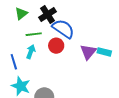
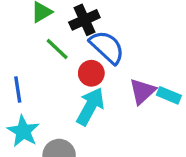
green line: (34, 34) -> (57, 49), turned 42
cyan arrow: (31, 52) -> (90, 106), moved, size x1.6

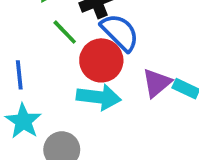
red circle: (91, 73) -> (101, 60), size x1.5
cyan arrow: (90, 106) -> (99, 97), turned 66

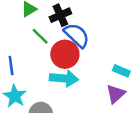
purple triangle: (157, 83) -> (116, 94), moved

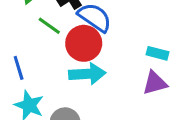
purple triangle: (116, 94) -> (155, 83), turned 35

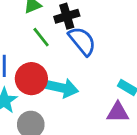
red circle: (84, 43) -> (31, 79), moved

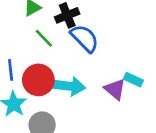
purple triangle: (118, 112) -> (115, 89), moved, turned 45

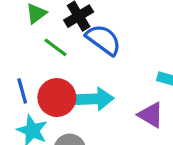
purple triangle: (115, 89) -> (151, 115), moved

